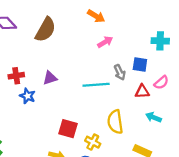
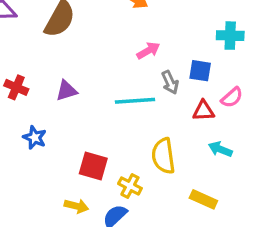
pink arrow: (105, 42) -> (148, 51), moved
red cross: (16, 76) -> (16, 87), turned 32
blue star: (27, 96) -> (35, 138), moved

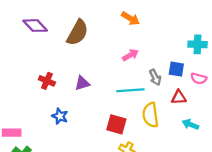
pink arrow: (148, 51) -> (130, 55), moved
pink semicircle: (232, 97) -> (199, 79), moved, turned 56
yellow semicircle: (163, 156) -> (150, 115), moved
red square: (93, 166) -> (116, 124), moved

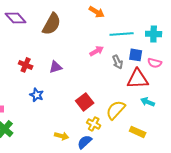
pink arrow: (130, 55) -> (97, 51), moved
cyan line: (130, 90) -> (122, 34), moved
red triangle: (179, 97) -> (138, 79), size x1.6
yellow semicircle: (150, 115) -> (116, 110), moved, turned 50
red square: (116, 124) -> (85, 102), turned 36

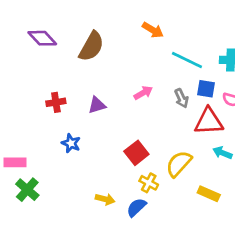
cyan line: (122, 34) -> (187, 60), turned 30
pink arrow: (97, 51) -> (143, 93), moved
red cross: (26, 65) -> (56, 102), turned -32

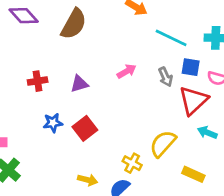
red triangle: (209, 121) -> (193, 101), turned -40
blue star: (71, 143) -> (53, 123), turned -30
red square: (136, 153) -> (85, 128), moved

